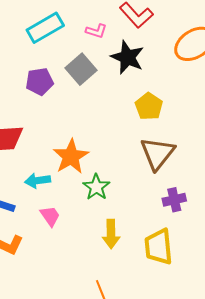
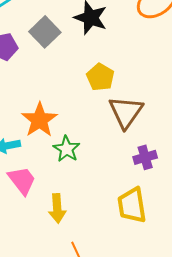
yellow pentagon: (149, 106) -> (100, 77), moved
pink trapezoid: (50, 216) -> (22, 180), size x1.4
yellow arrow: (111, 234) -> (57, 208), moved

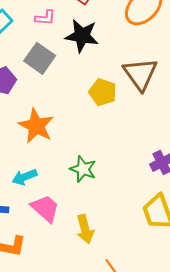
brown triangle: (126, 112) -> (140, 74), moved
orange star: (39, 120) -> (36, 126), moved

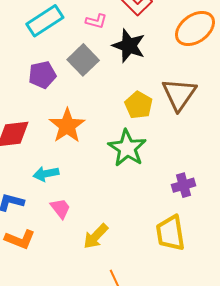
green star: (83, 169) -> (127, 148), moved, size x1.4
pink trapezoid: (45, 208) -> (60, 208), size x0.7
yellow arrow: (85, 229) -> (96, 236), turned 48

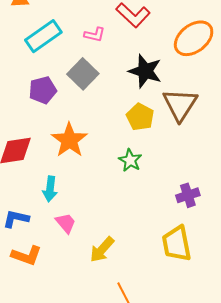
black star: (129, 46) -> (145, 71), moved
green star: (127, 148) -> (130, 160), size x0.6
cyan arrow: (46, 174) -> (50, 189), turned -70

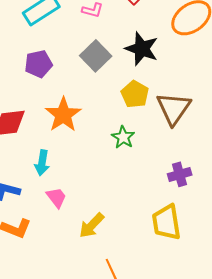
gray square: (83, 74) -> (96, 56), moved
brown triangle: (180, 105) -> (174, 108), moved

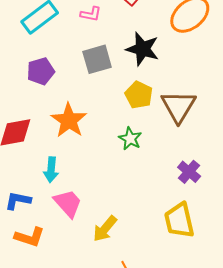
gray square: (96, 56) -> (97, 59), turned 32
purple cross: (180, 174) -> (189, 172), turned -30
pink trapezoid: (56, 197) -> (68, 203), size x1.4

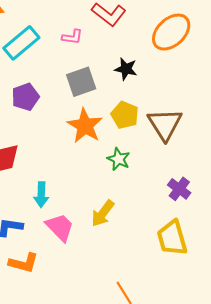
black star: (143, 49) -> (126, 69), size x0.7
orange star: (69, 120) -> (85, 126), moved
yellow arrow: (105, 229) -> (103, 213), moved

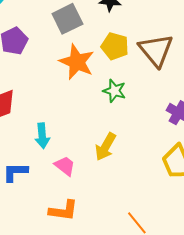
pink trapezoid: (60, 227) -> (65, 166), size x0.7
orange L-shape: (24, 263) -> (63, 211), moved

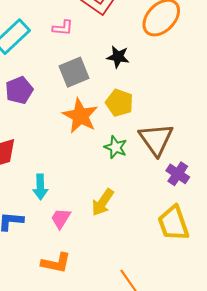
brown triangle: (156, 50) -> (156, 139), moved
pink trapezoid: (65, 166) -> (61, 218), turned -100

